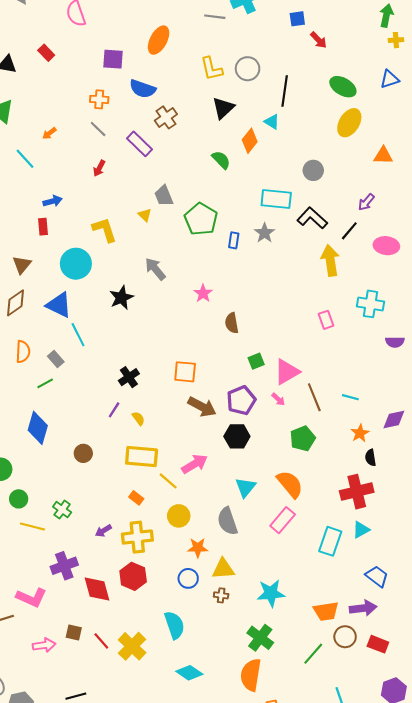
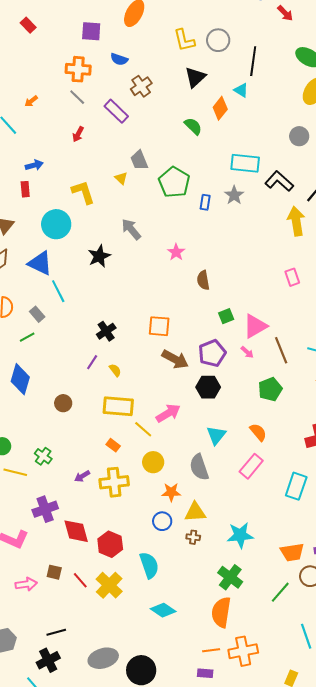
blue semicircle: (143, 89) -> (119, 59), size x0.7
orange cross: (99, 99) -> (78, 69), size x1.4
gray circle: (313, 170) -> (299, 136), moved
orange semicircle: (290, 484) -> (258, 432), size x0.7
red hexagon: (133, 576) -> (110, 544), moved

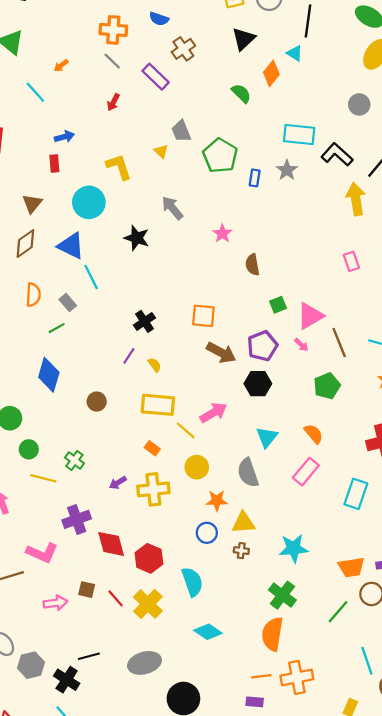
black star: (99, 256) -> (137, 238), turned -30
gray ellipse: (103, 658) -> (144, 663), moved
black cross: (48, 660) -> (67, 680), moved, turned -30

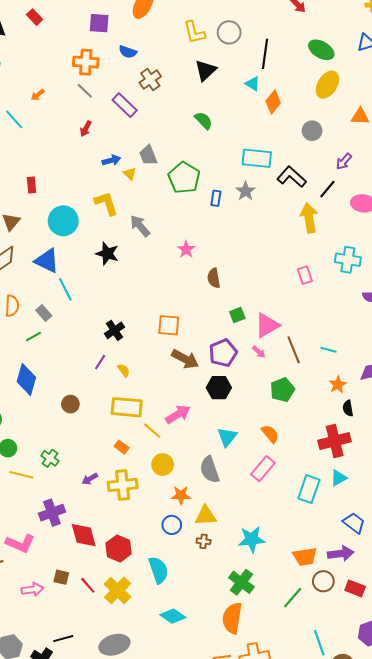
orange diamond: (271, 73) -> (273, 102), moved
blue arrow: (64, 137) -> (111, 160), moved
yellow L-shape: (119, 167) -> (106, 203), moved

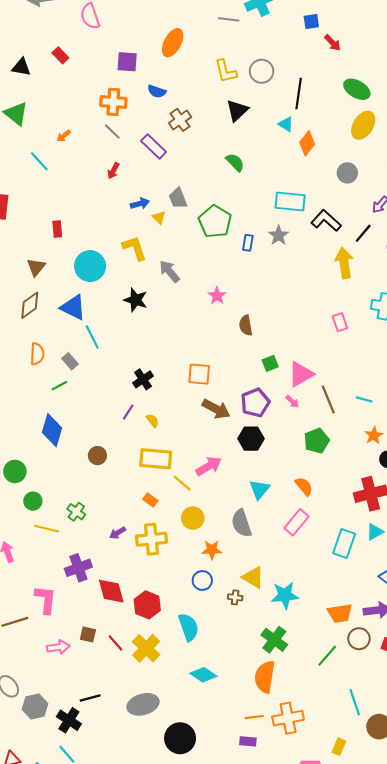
yellow triangle: (206, 516) -> (253, 577), moved, turned 35
pink L-shape: (20, 543) -> (46, 600), turned -108

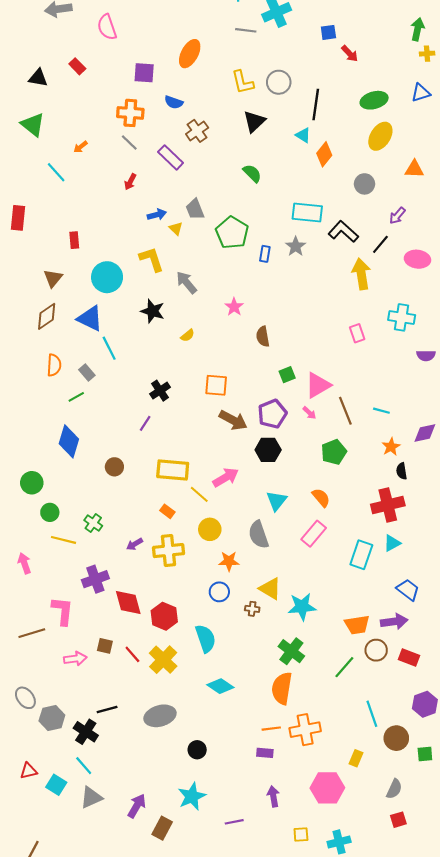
green ellipse: (357, 89) -> (374, 100), turned -45
yellow semicircle: (153, 421) -> (188, 335), moved, turned 88
black circle: (180, 738) -> (197, 750), size x0.6

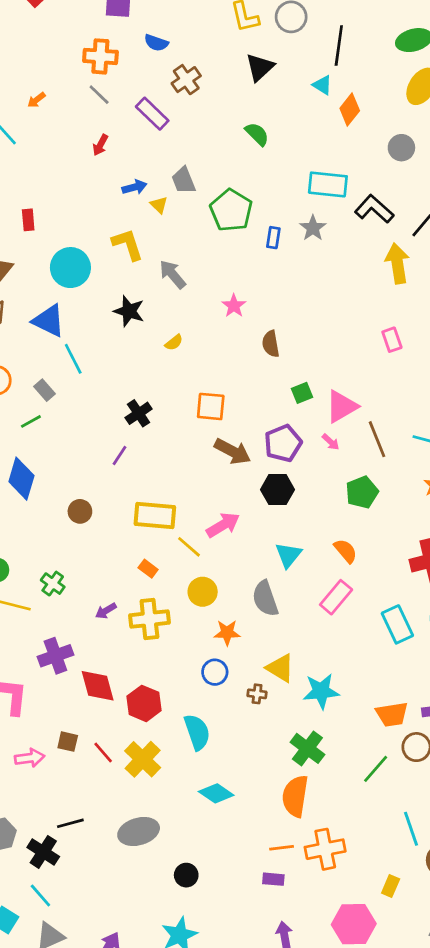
cyan rectangle: (361, 555) -> (397, 624), turned -44

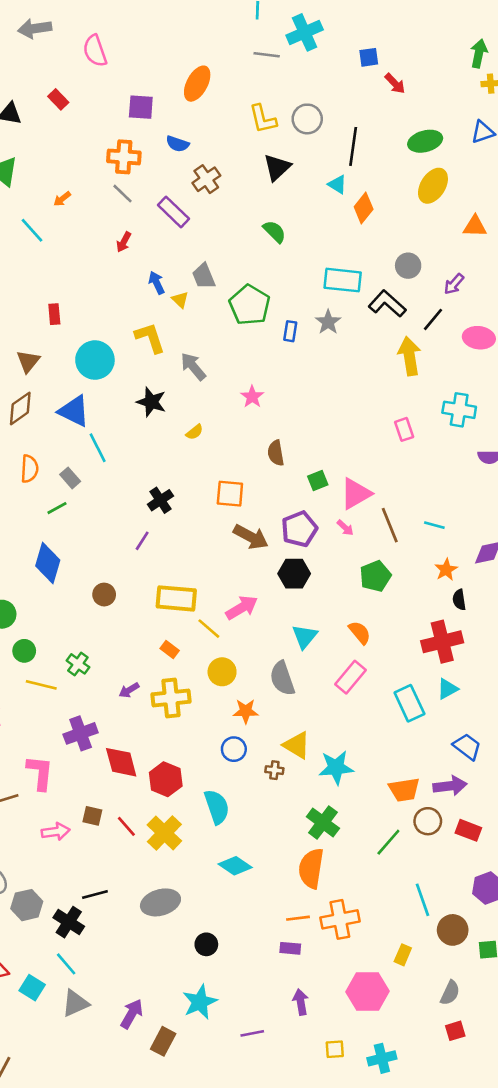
gray circle: (401, 148) -> (408, 266), moved
blue arrow: (134, 187) -> (157, 283), turned -100
brown semicircle: (271, 344) -> (276, 453), moved

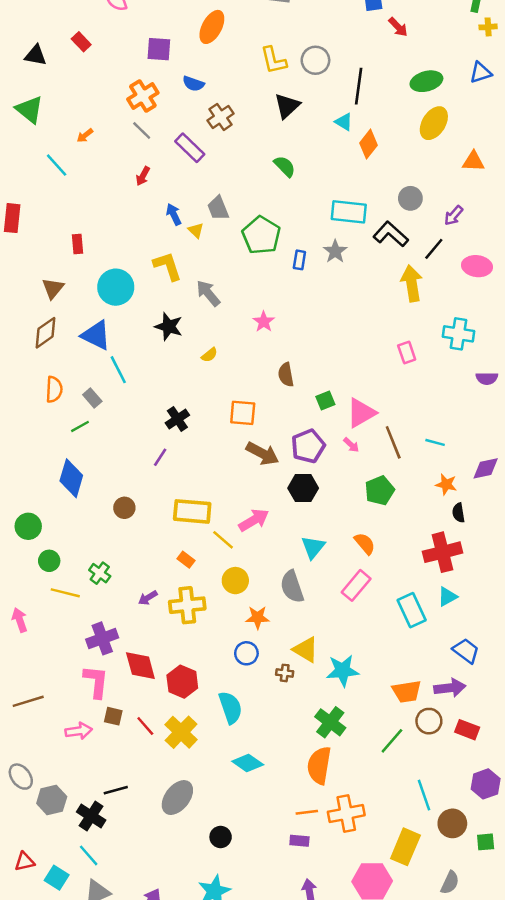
orange cross: (124, 157) -> (143, 96), turned -36
orange star: (446, 570) -> (446, 484), turned -30
pink L-shape: (40, 773) -> (96, 682), moved
gray ellipse: (160, 902) -> (177, 798), turned -36
yellow rectangle: (403, 955) -> (405, 847), size x1.8

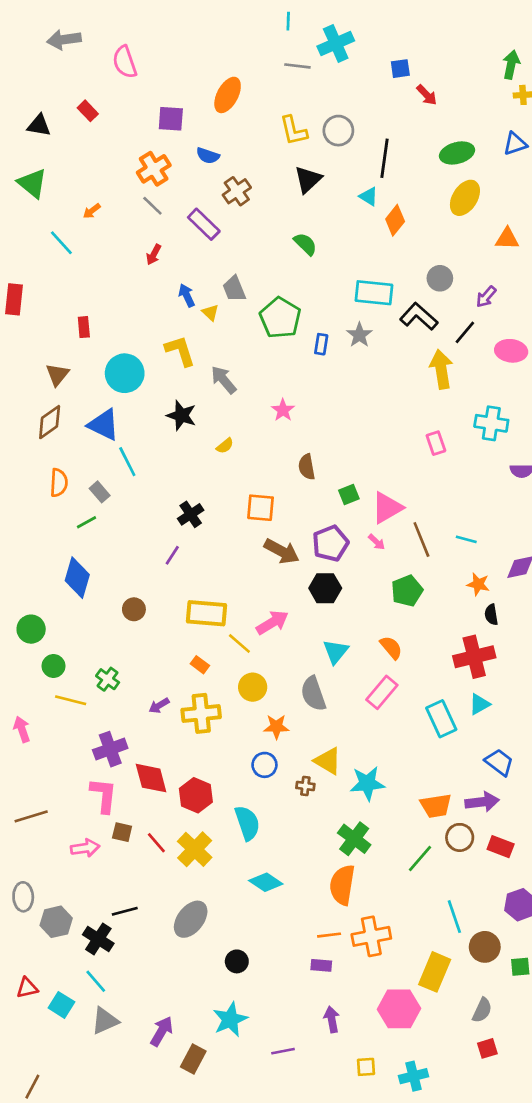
gray ellipse: (21, 777) -> (23, 897), turned 35

